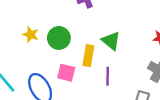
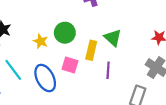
yellow star: (31, 35) -> (41, 41), moved

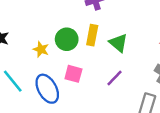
yellow rectangle: (91, 50) -> (92, 35), moved
purple line: (108, 70) -> (114, 78), turned 42

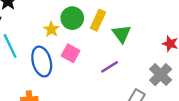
yellow star: (41, 49) -> (51, 29), moved

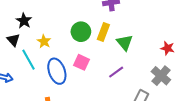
yellow star: (51, 29) -> (44, 41), moved

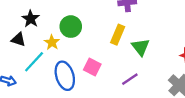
green circle: (81, 32) -> (71, 27), moved
black triangle: (13, 40) -> (18, 40), turned -32
cyan line: (28, 60) -> (34, 62), turned 70

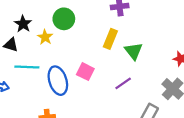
green circle: (71, 27) -> (64, 19), moved
yellow star: (52, 42) -> (45, 37), moved
cyan line: (34, 62) -> (27, 67), turned 50

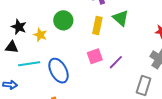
green circle: (64, 19) -> (63, 20), moved
green triangle: (134, 51) -> (121, 18), moved
pink square: (85, 72) -> (95, 56), moved, turned -35

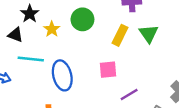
purple line: (116, 62) -> (129, 94), moved

